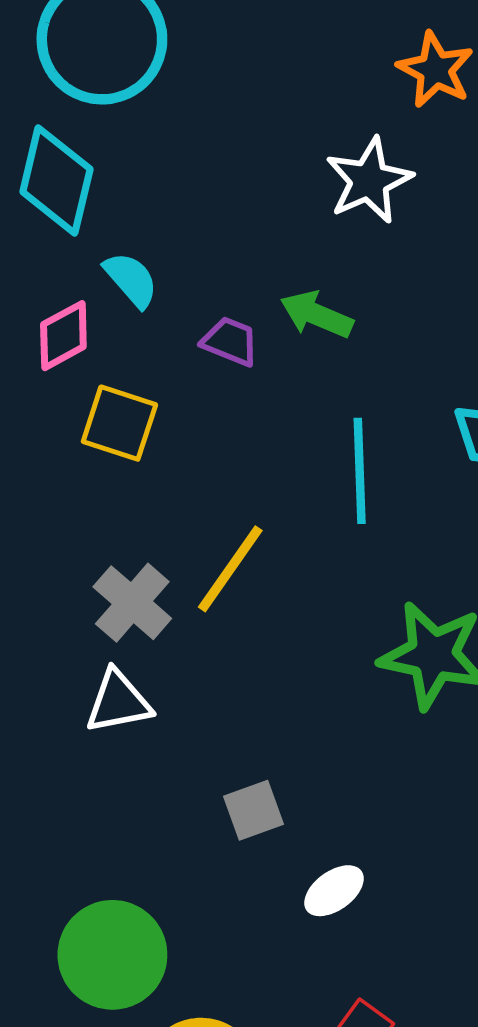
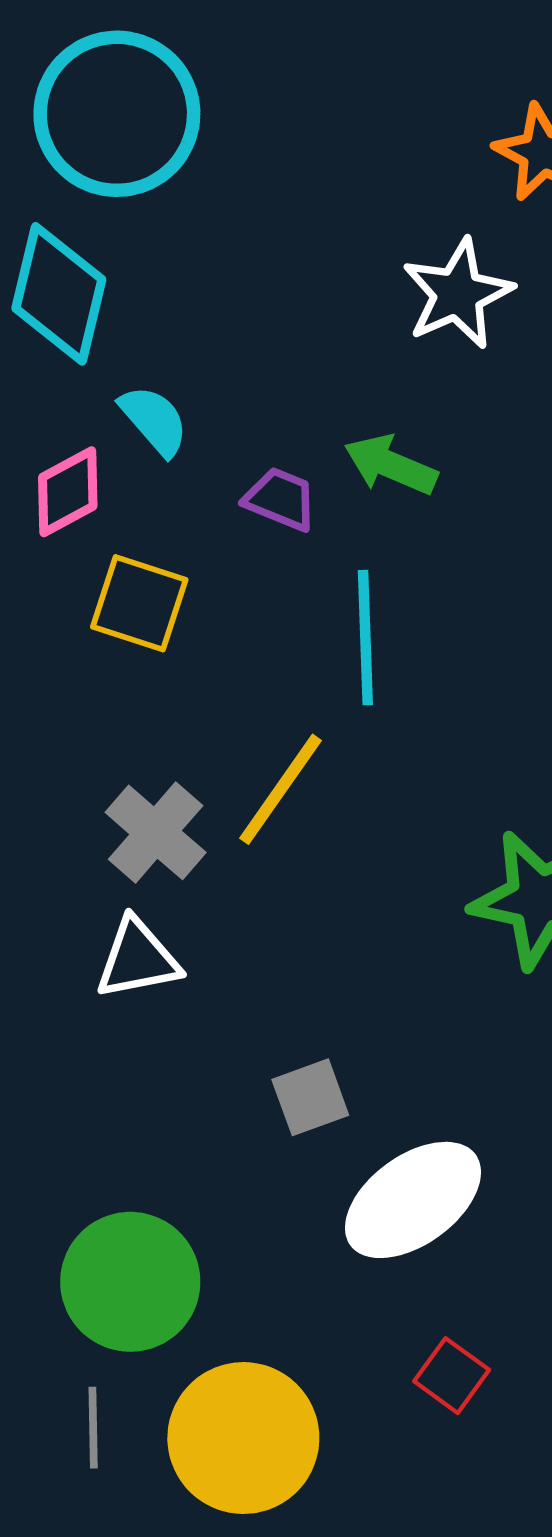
cyan line: (360, 471) -> (365, 638), moved
white ellipse: (334, 891) -> (413, 1200), size x1.8

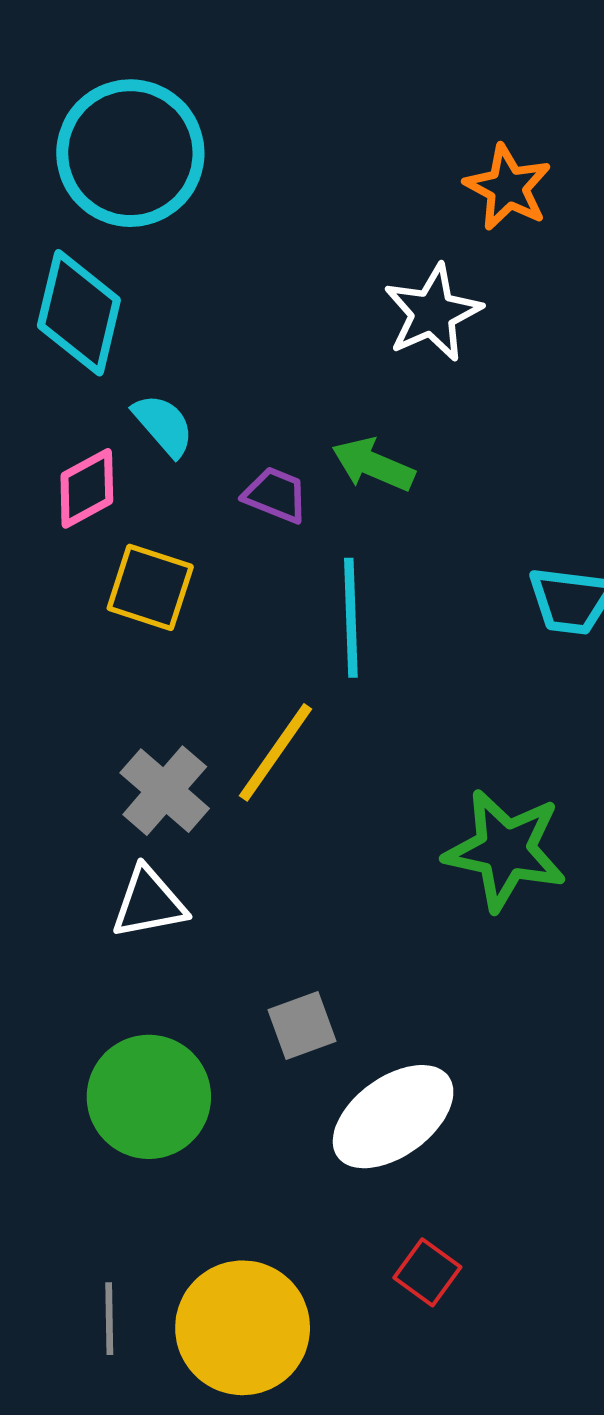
green circle: (130, 1282) -> (149, 1097), moved

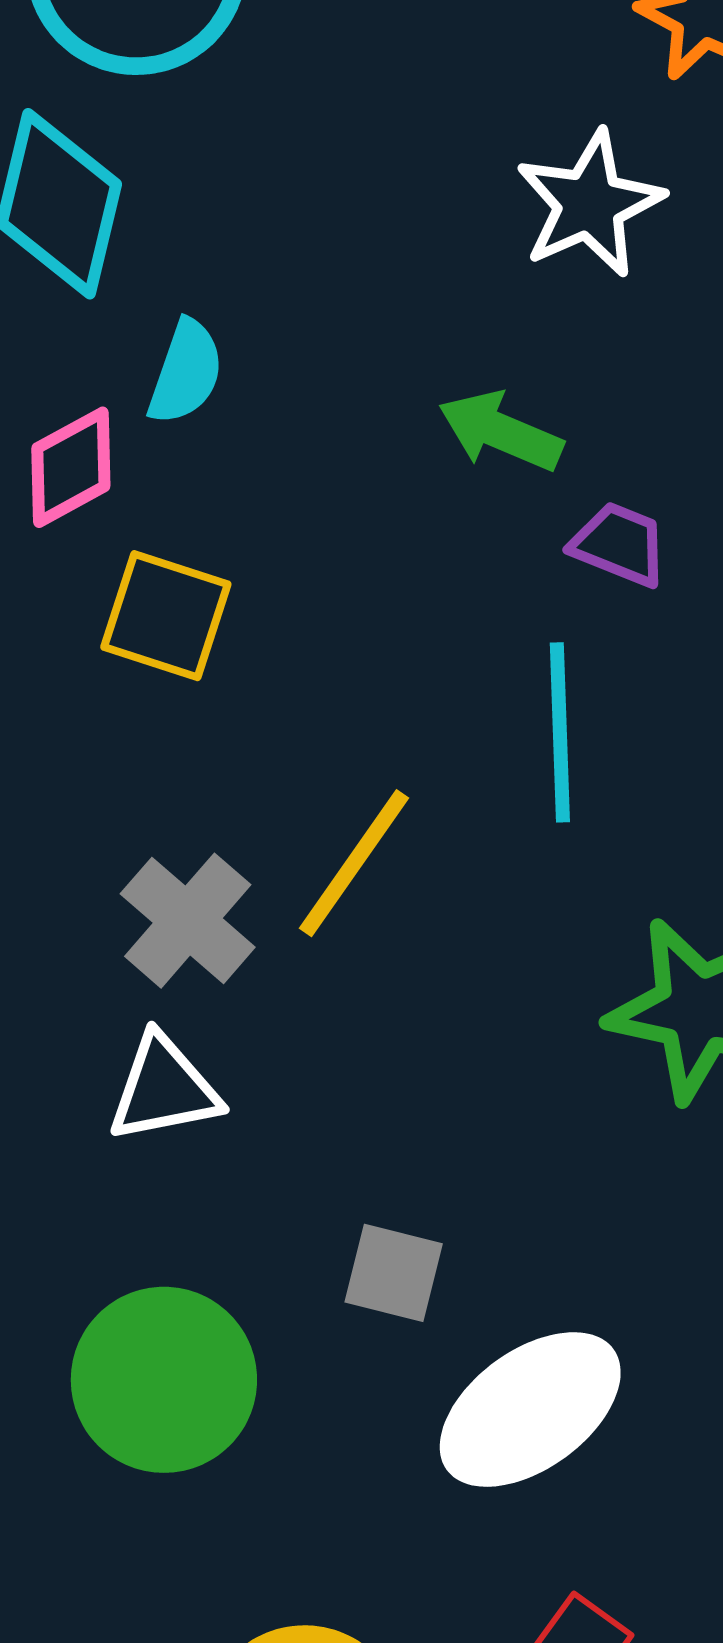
cyan semicircle: (163, 425) -> (186, 372), turned 60
purple trapezoid: (276, 495) -> (619, 544), moved
cyan line: (351, 618) -> (560, 732), moved
gray square: (302, 1026) -> (394, 1273), turned 34

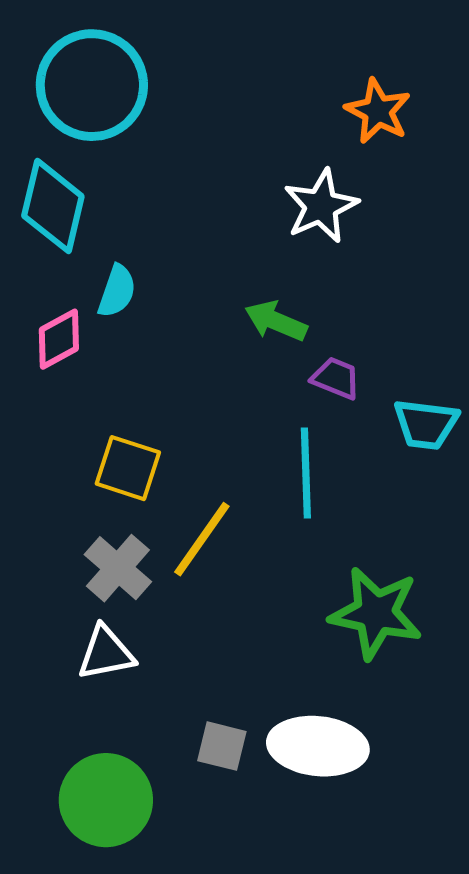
yellow square: (166, 616) -> (128, 468), moved
white ellipse: (530, 1410) -> (318, 746), moved, turned 42

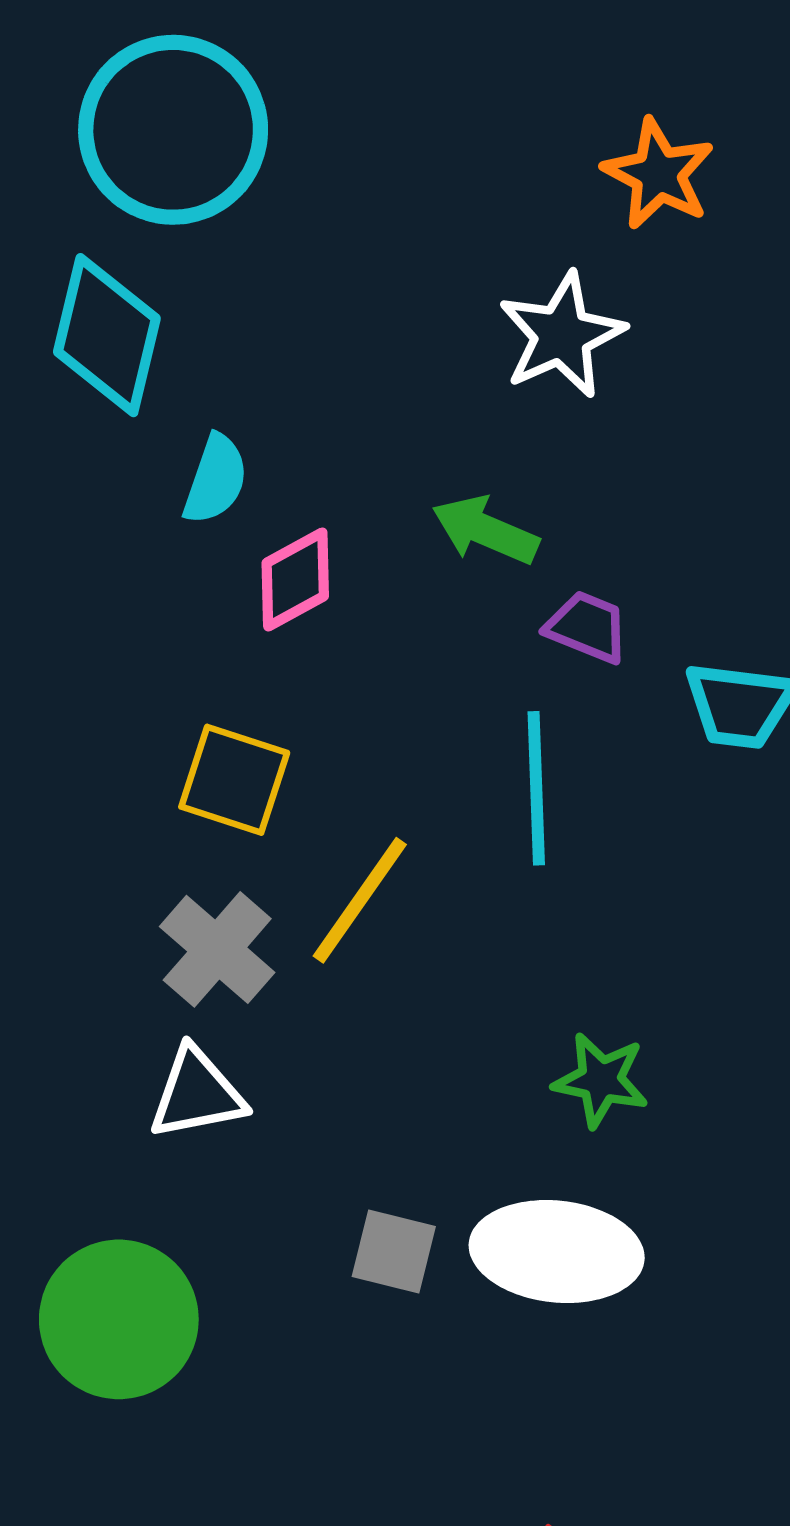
pink diamond: (59, 339) -> (295, 580), moved
green star: (376, 613) -> (601, 1080), moved, size x0.6
green circle: (106, 800) -> (119, 1319), moved

